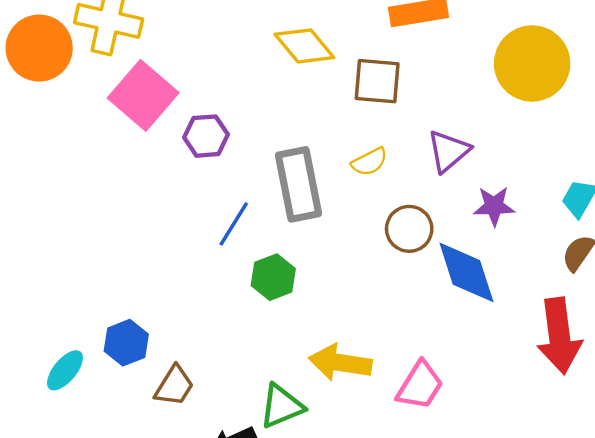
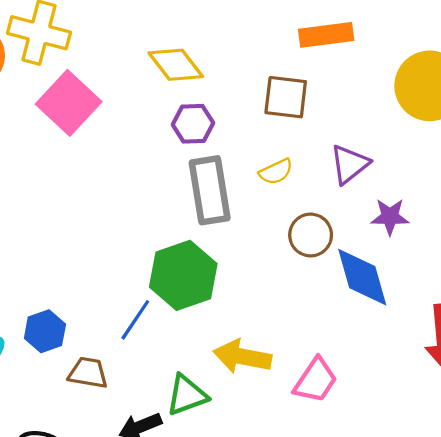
yellow diamond: (304, 46) -> (176, 65), moved
purple hexagon: (206, 136) -> (193, 124), moved
blue line: (234, 224) -> (135, 320), moved
green hexagon: (273, 277) -> (183, 275), size x1.6
brown trapezoid: (174, 386) -> (88, 373), turned -114

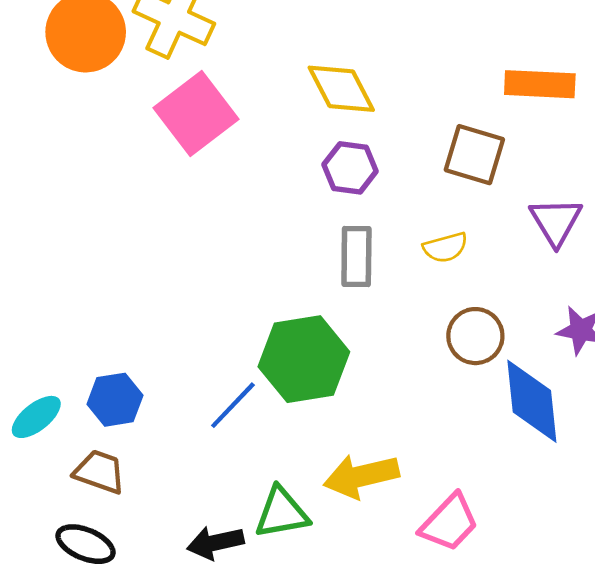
purple triangle: (349, 164) -> (556, 221), moved, turned -33
gray rectangle: (210, 190) -> (356, 257), size x0.7
yellow arrow: (242, 357) -> (361, 476), turned -34
brown trapezoid: (88, 373) -> (100, 472), moved

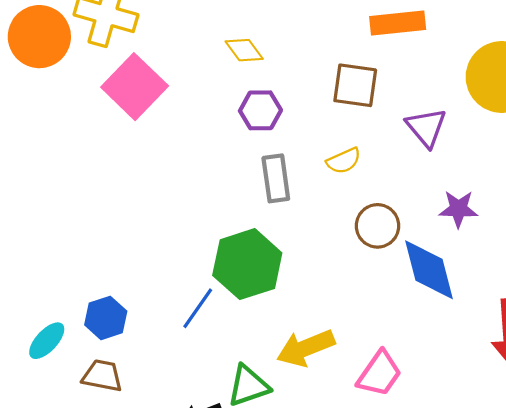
yellow diamond: (341, 89) -> (244, 50), size x0.7

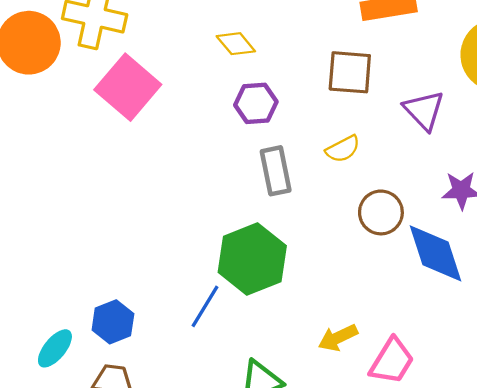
yellow arrow: (306, 348) -> (338, 338), moved, size x0.7

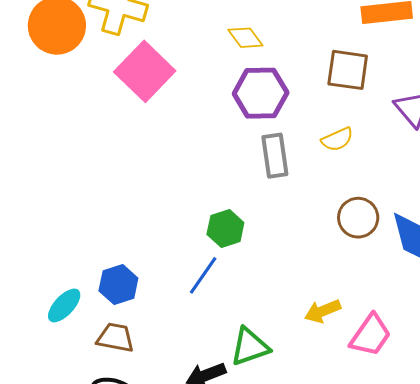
purple hexagon: (256, 103) -> (261, 93), size x1.4
brown circle: (381, 212) -> (358, 218), moved
green hexagon: (252, 259) -> (225, 229), moved, size x0.6

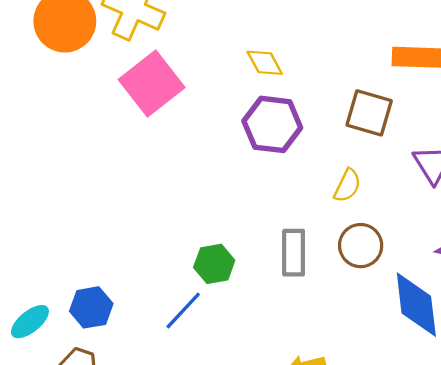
yellow semicircle: (337, 139) -> (347, 186), turned -48
gray rectangle: (275, 156) -> (294, 253), moved
brown circle: (358, 218) -> (361, 246), moved

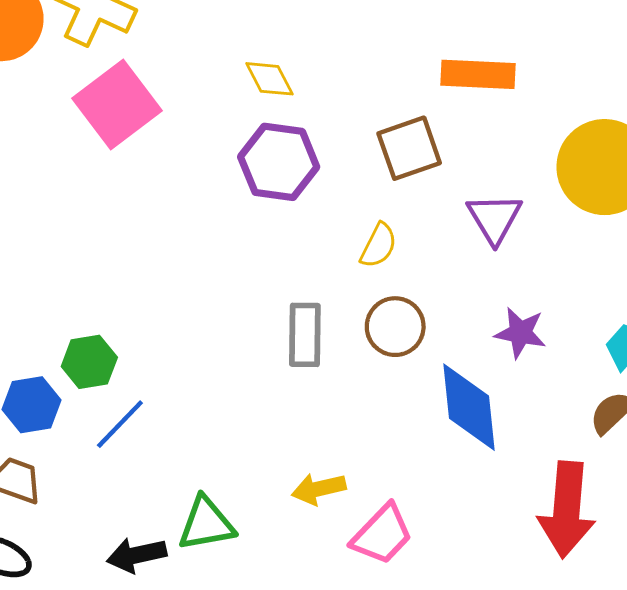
brown square: (369, 113) -> (409, 148), turned -36
green hexagon: (214, 264) -> (89, 362), moved
blue line: (183, 311) -> (120, 424), moved

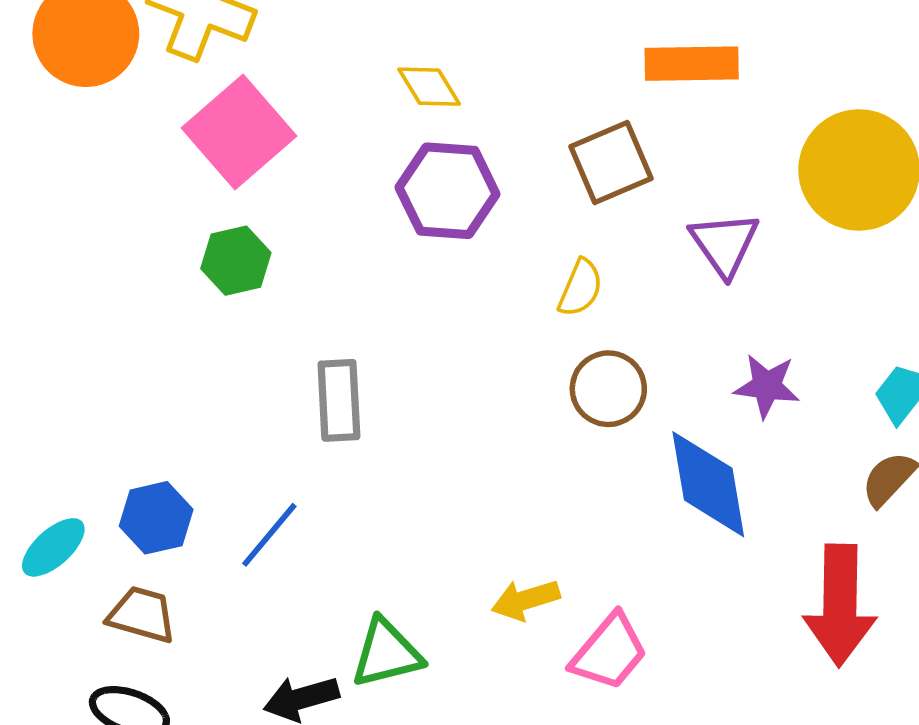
gray rectangle: (305, 335) -> (339, 400), moved
green hexagon: (89, 362) -> (236, 261), moved

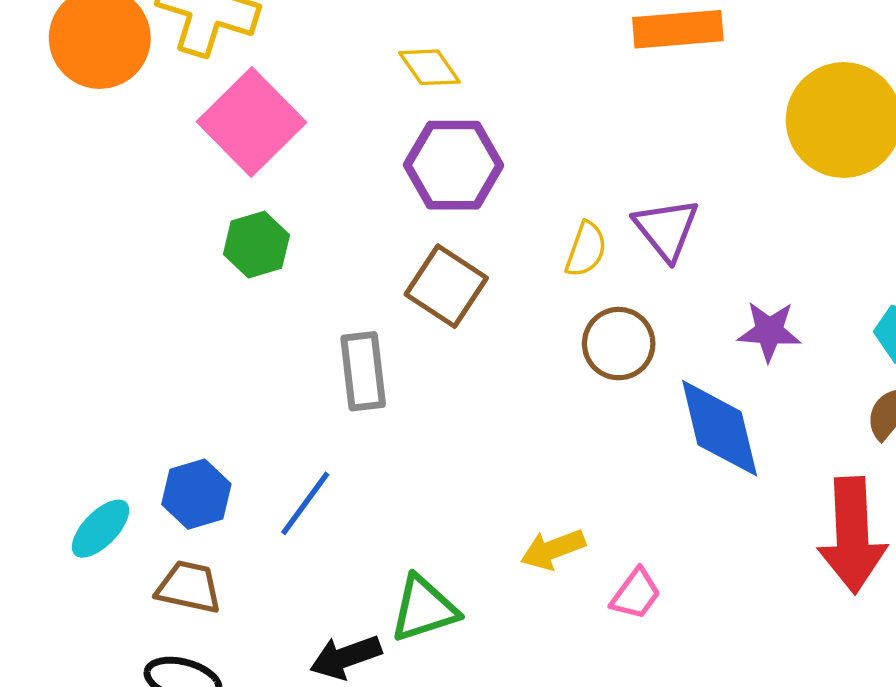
brown square: (611, 162) -> (446, 286), moved, turned -30
purple triangle: (725, 244) -> (666, 229), moved
pink trapezoid: (609, 652) -> (636, 594), size x0.7

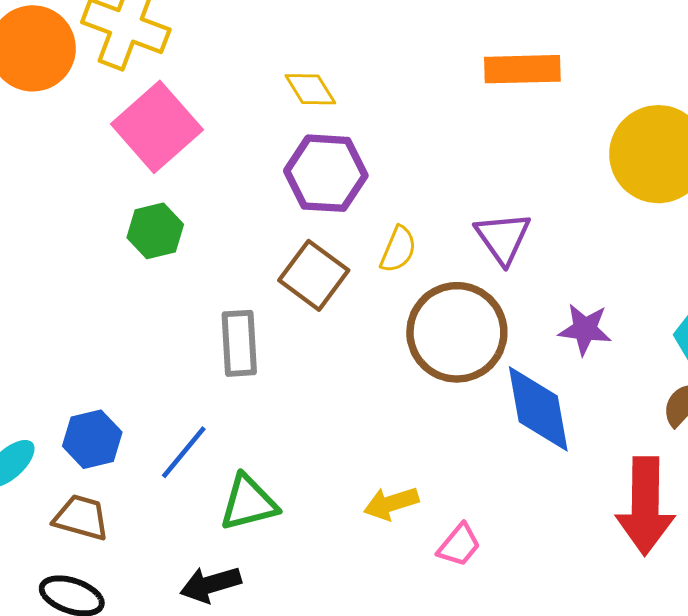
yellow semicircle: (586, 249) -> (398, 249), moved
brown circle: (619, 344) -> (457, 332), size x1.6
green triangle: (424, 609) -> (248, 503), moved

